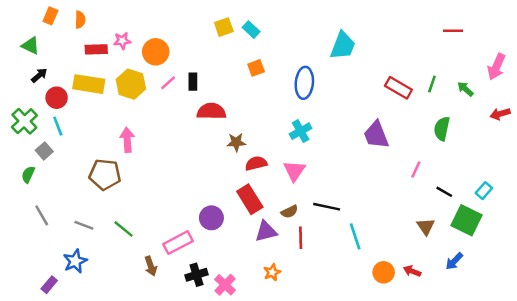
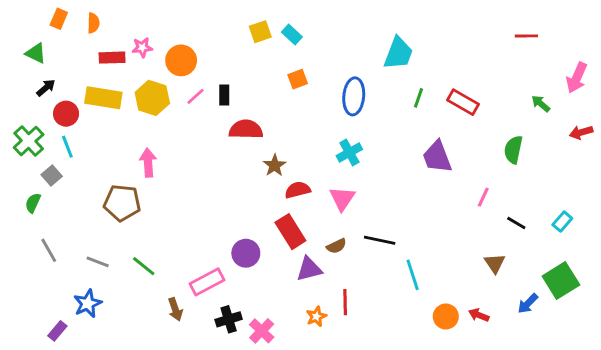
green line: (432, 84) -> (418, 98), moved
brown star: (236, 142) -> (275, 165), turned -30
green square: (467, 220) -> (561, 281), moved, turned 32
red line: (301, 238) -> (345, 302), moved

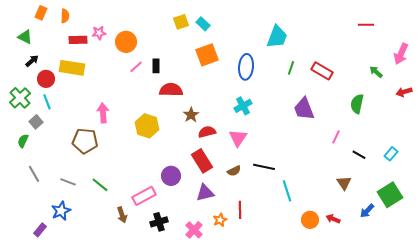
orange square: (298, 79) -> (207, 55), size x1.6
yellow hexagon: (152, 98) -> (147, 126), moved
purple triangle: (309, 269) -> (205, 193), moved
pink cross: (262, 331) -> (194, 230), moved

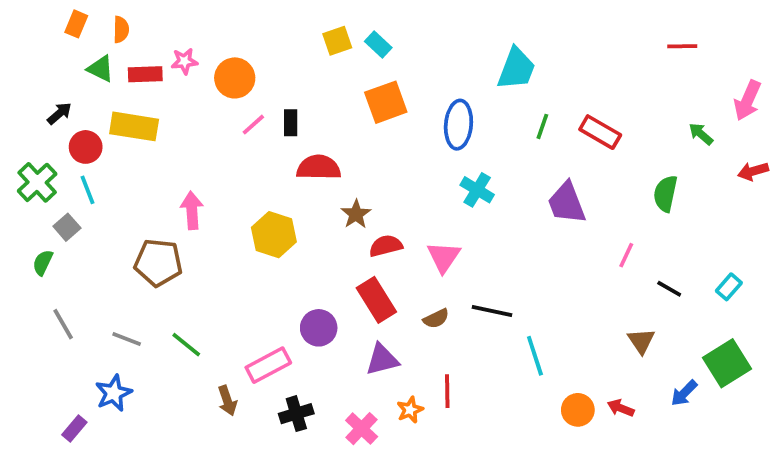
green triangle: (25, 37) -> (101, 69), moved
cyan cross: (243, 106) -> (477, 190), moved, turned -30

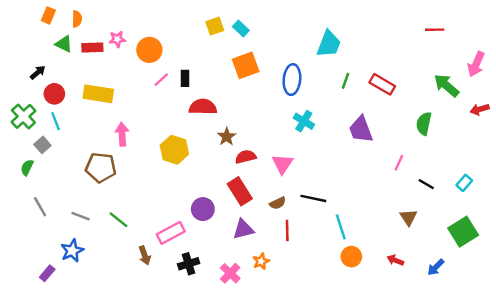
yellow rectangle: (134, 126) -> (98, 94), moved
green arrow: (701, 134) -> (446, 86), size x1.6
red line: (447, 391) -> (287, 230), moved
blue arrow: (684, 393) -> (436, 267), moved
orange circle: (578, 410) -> (351, 257), moved

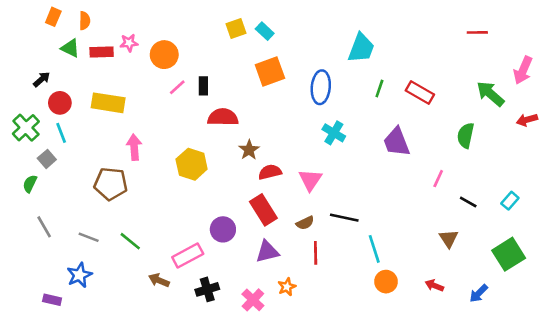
brown arrow: (145, 255) -> (159, 280), turned 132
purple rectangle: (47, 273) -> (52, 300), turned 63

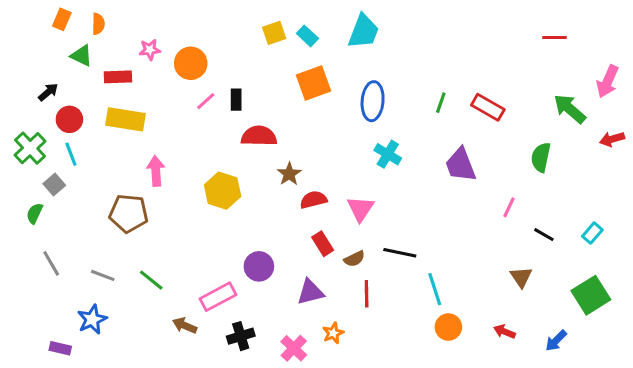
cyan trapezoid: (361, 48) -> (363, 31), moved
red rectangle: (102, 52) -> (118, 77), moved
red rectangle: (263, 210) -> (323, 244), moved, size x0.7

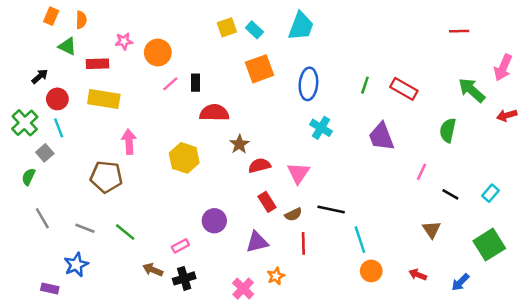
pink rectangle: (218, 297) -> (180, 246), size x0.6
black cross: (241, 336) -> (184, 278), moved

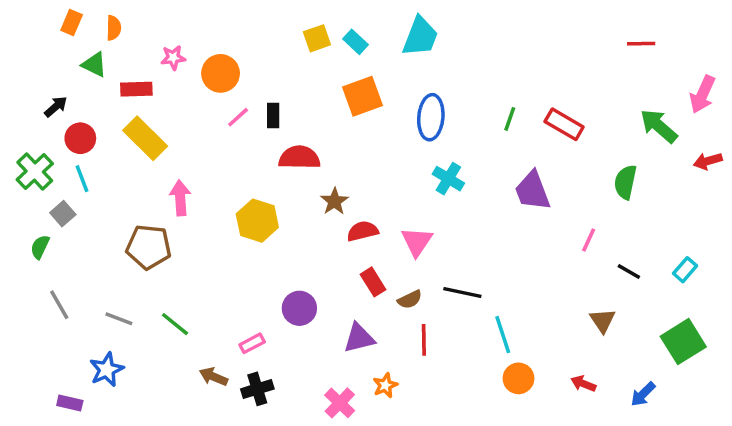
yellow rectangle: (104, 99) -> (145, 138), turned 36

